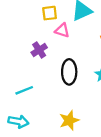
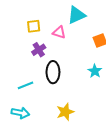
yellow square: (50, 13) -> (34, 26), moved
black ellipse: (69, 72) -> (53, 72), moved

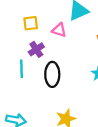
cyan line: (25, 85) -> (22, 69), moved, turned -70

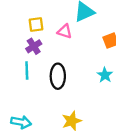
purple cross: (36, 49) -> (34, 46), moved

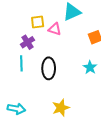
yellow square: (36, 24) -> (38, 22), moved

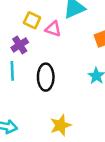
yellow square: (38, 22) -> (32, 20), turned 32

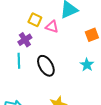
black ellipse: (46, 77) -> (46, 66), turned -30

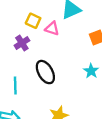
cyan line: (19, 61) -> (15, 85), moved

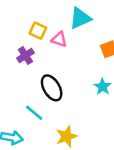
cyan line: (15, 85) -> (34, 113), moved, turned -48

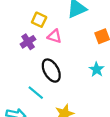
pink triangle: (59, 39) -> (55, 36), moved

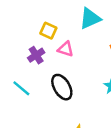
cyan line: (36, 93) -> (21, 88), moved

